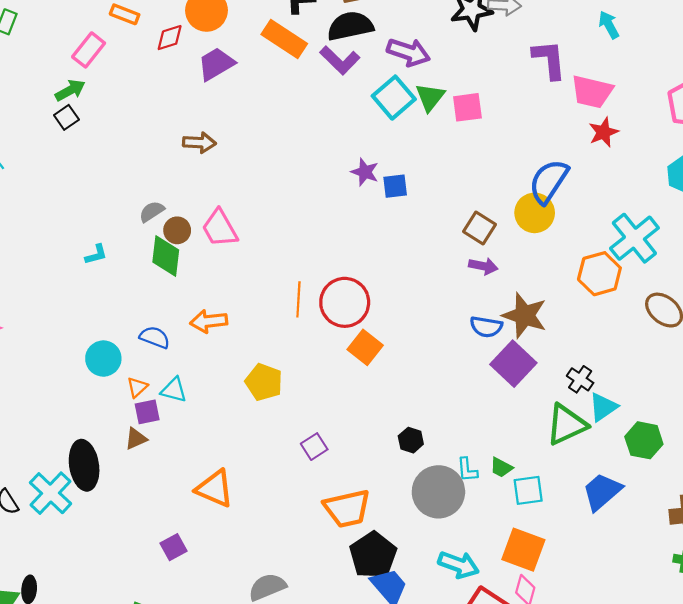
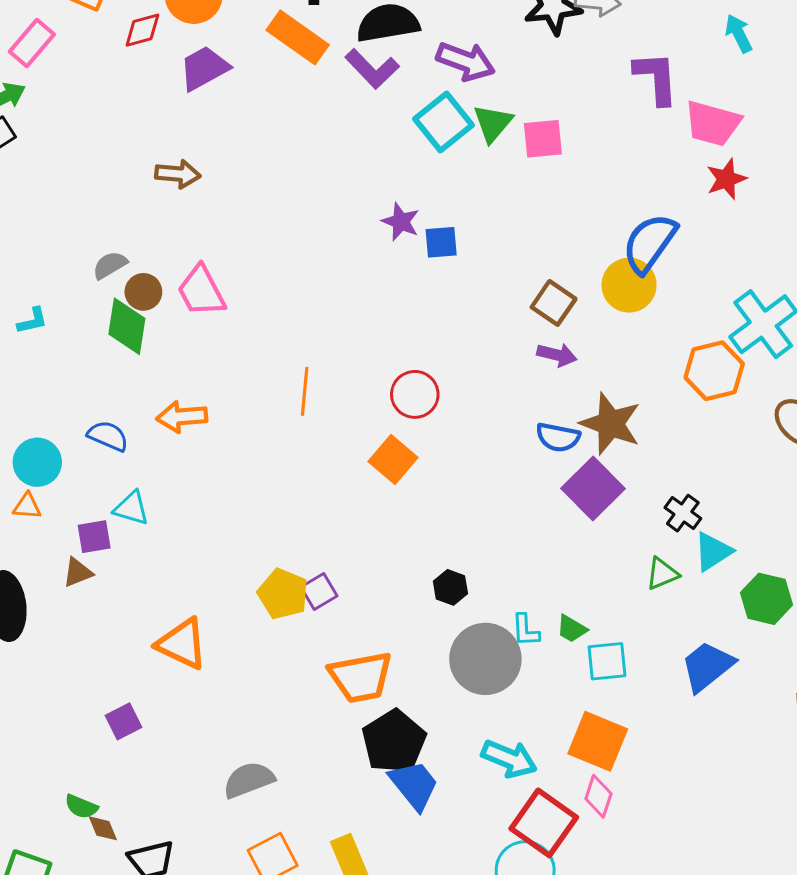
red circle: (345, 302) -> (415, 394), moved, size x0.7
yellow pentagon: (264, 382) -> (283, 594), moved
orange triangle: (137, 387) -> (27, 506), moved, turned 45
green triangle: (566, 425) -> (662, 574), size x0.6

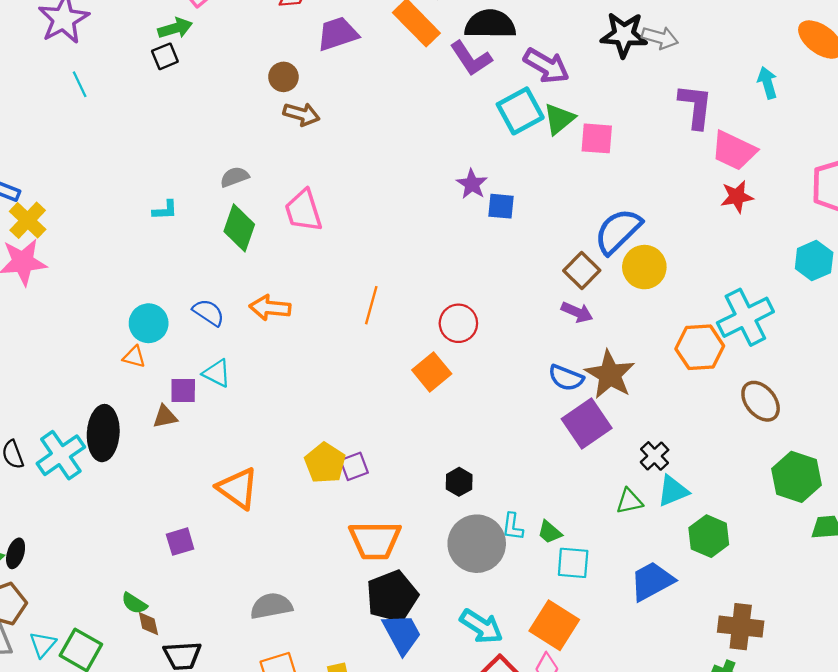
blue semicircle: (649, 243) -> (618, 231), moved
brown circle: (143, 292) -> (283, 77), moved

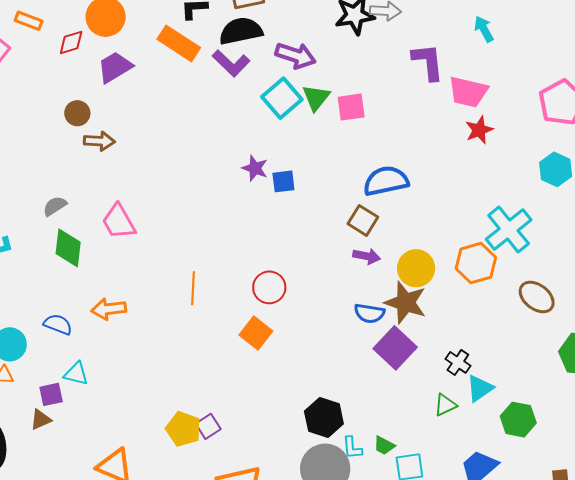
blue semicircle: (618, 231) -> (386, 181), turned 45
yellow circle: (644, 267) -> (416, 268), moved
black hexagon: (459, 482) -> (324, 417), moved, size x1.6

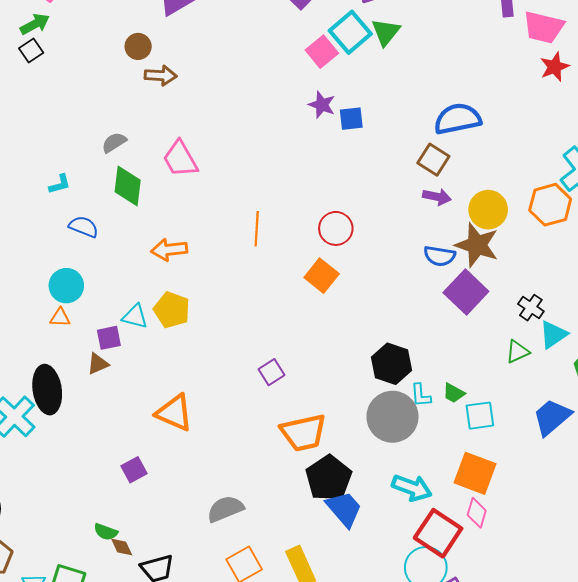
pink square: (351, 107) -> (322, 52), moved, turned -32
blue semicircle: (58, 324) -> (84, 227), moved
yellow pentagon: (183, 429) -> (172, 310), moved

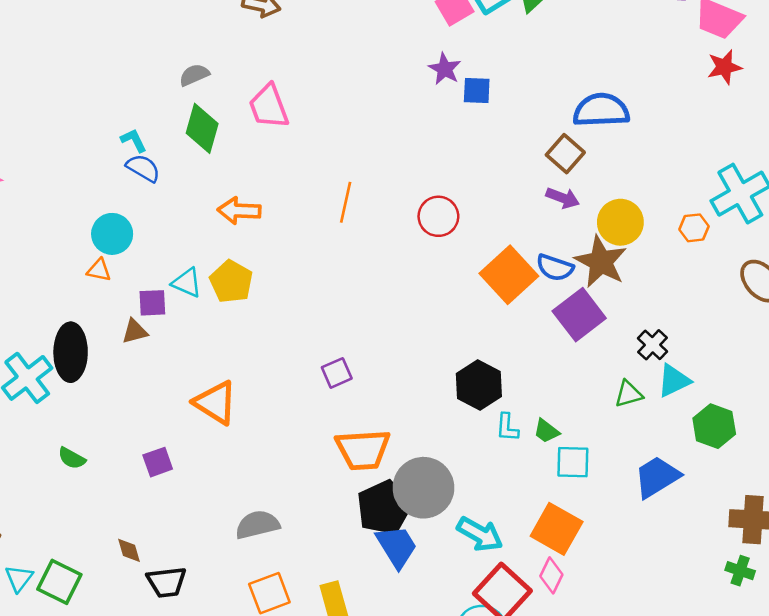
cyan L-shape: (60, 184) -> (134, 140), moved, turned -110
orange hexagon: (550, 205) -> (694, 228), size x0.6
orange square: (322, 276) -> (509, 275), moved, size x1.4
gray circle: (392, 417) -> (423, 488), moved
green semicircle: (106, 532) -> (72, 458), moved

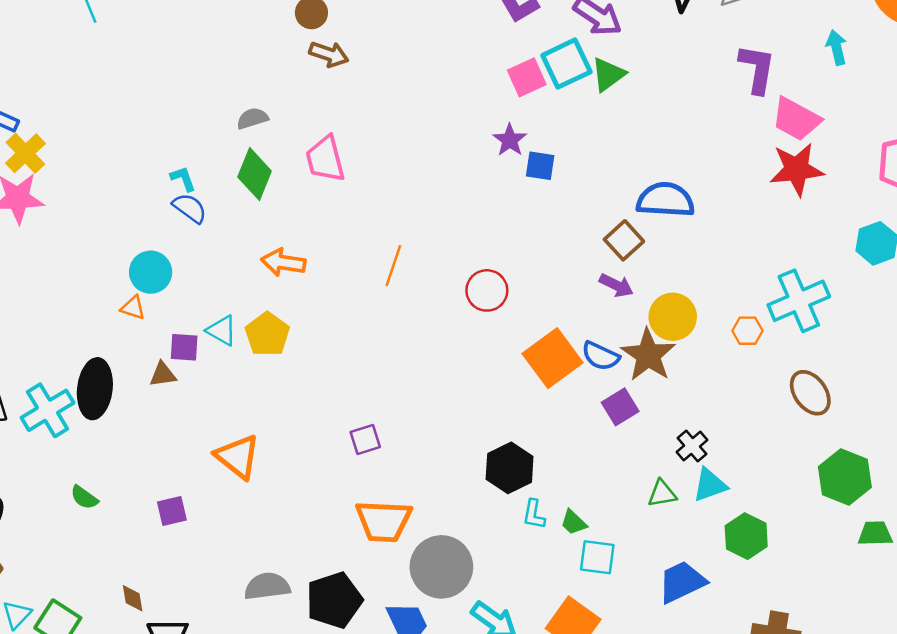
red star: (724, 67) -> (797, 169), size x1.5
purple square: (579, 315) -> (620, 407), size x0.7
black pentagon: (384, 508) -> (334, 600), moved

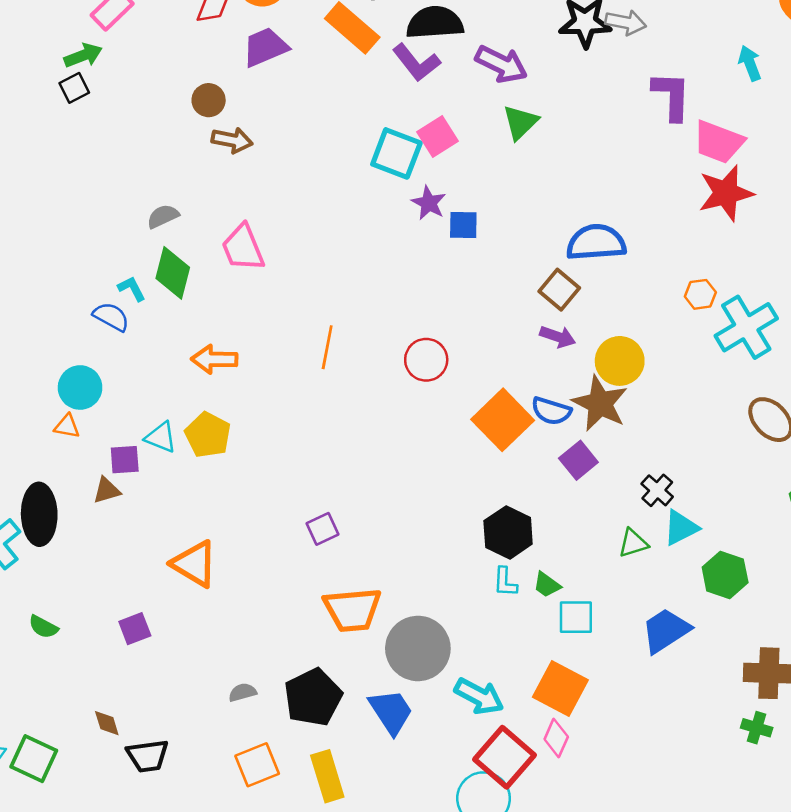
cyan square: (566, 64) -> (396, 153), moved, turned -36
cyan L-shape: (183, 179) -> (132, 289), moved
orange hexagon: (747, 331) -> (700, 294), moved
black hexagon: (510, 468) -> (508, 532), moved
gray semicircle: (267, 586) -> (243, 692), size x0.6

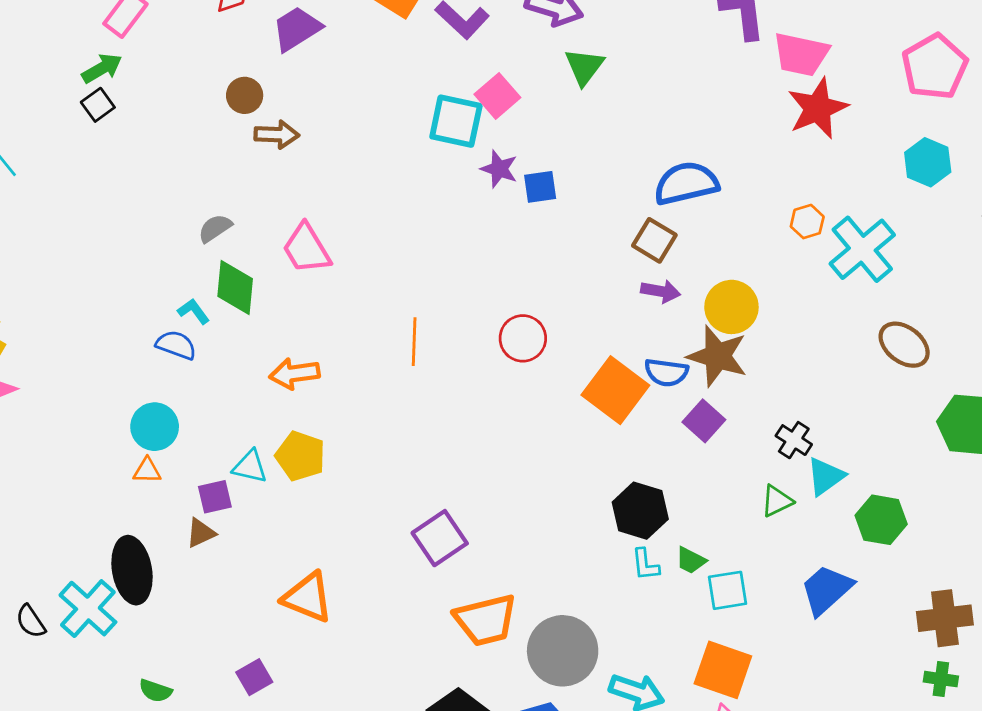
purple square: (322, 529) -> (440, 538), size x1.5

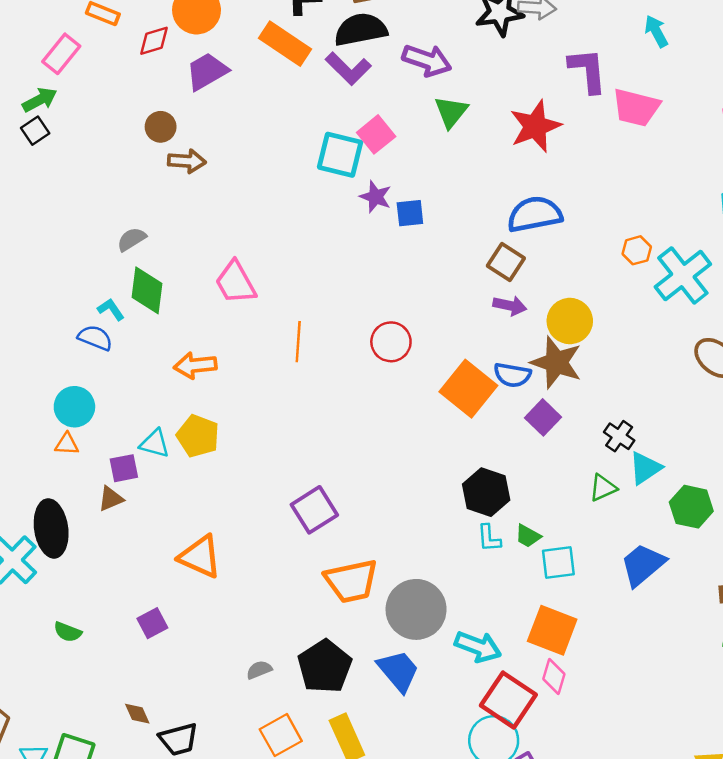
red star: (818, 108) -> (535, 126), moved
pink trapezoid: (306, 249) -> (235, 282), moved

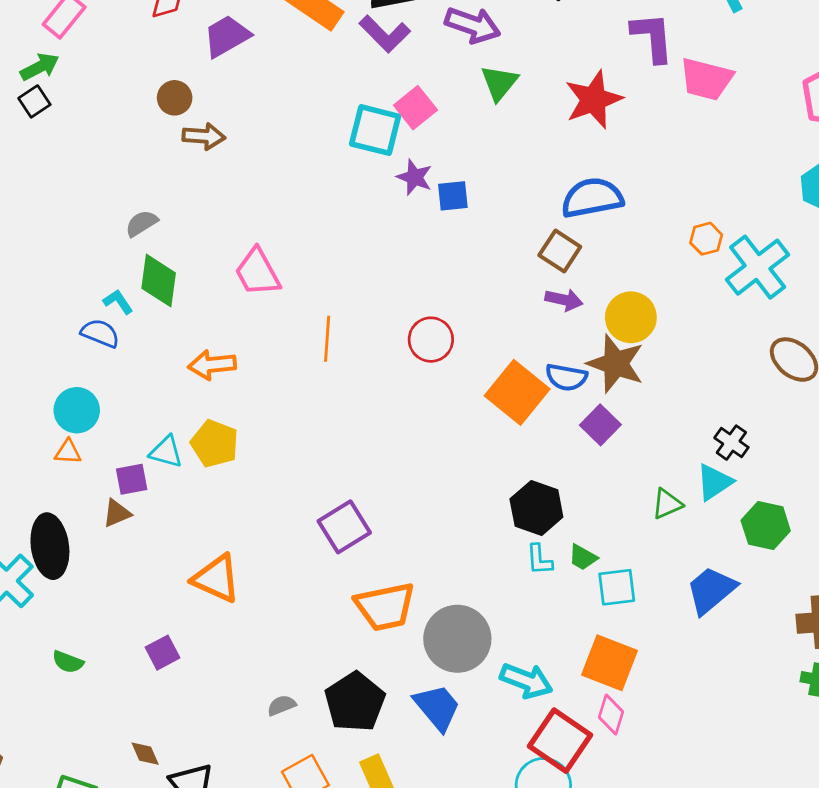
black cross: (619, 436) -> (731, 443), moved

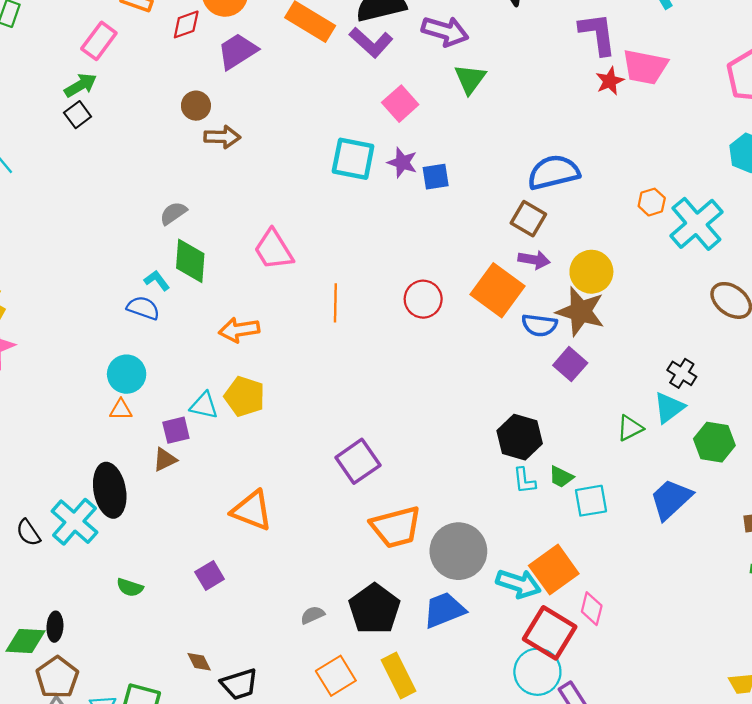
red star: (593, 99) -> (610, 81), moved, size x0.6
cyan square: (375, 130) -> (353, 159), moved
orange square: (517, 392) -> (497, 290), moved
orange square: (609, 663) -> (554, 570), moved, turned 36
blue trapezoid: (437, 707) -> (444, 610), turned -69

